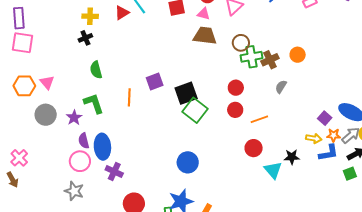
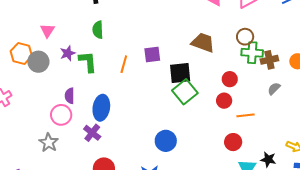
brown trapezoid: (205, 36) -> (203, 43), moved
orange hexagon: (24, 86) -> (21, 54), moved
purple star: (74, 118) -> (68, 53), moved
blue ellipse: (102, 147) -> (101, 108), moved

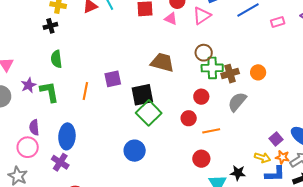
red circle: (230, 79) -> (201, 97), moved
gray semicircle: (274, 89) -> (237, 102), size x1.5
blue circle: (166, 141) -> (135, 151), moved

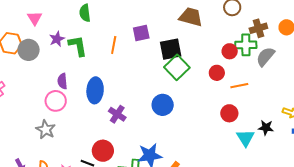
green cross: (212, 68) -> (246, 45), moved
purple cross: (60, 162) -> (117, 114), moved

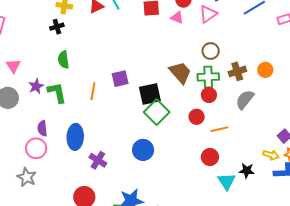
brown trapezoid: (191, 17) -> (180, 73), moved, turned 35
green cross: (246, 45) -> (208, 77), moved

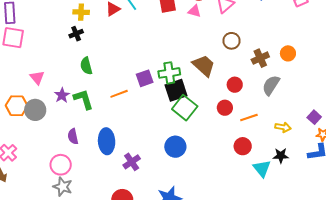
green cross: (208, 77) -> (169, 73), moved
orange line: (93, 91) -> (119, 94), turned 66
pink circle: (36, 148) -> (61, 165), moved
yellow arrow: (271, 155) -> (283, 127), moved
purple cross: (98, 160) -> (132, 162), turned 30

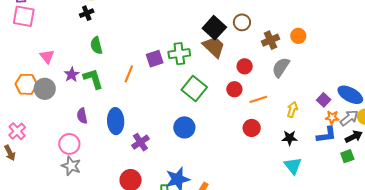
black square: (176, 90) -> (214, 28), moved, turned -30
orange line: (119, 94) -> (129, 74), turned -48
yellow arrow: (283, 127) -> (292, 110), turned -84
cyan triangle: (262, 168) -> (293, 166), moved

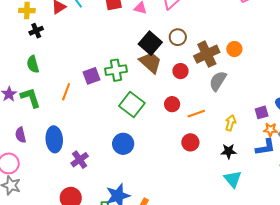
black cross: (87, 13) -> (36, 31), moved
brown cross: (271, 40) -> (207, 54), size x1.4
red circle: (245, 66) -> (180, 71), moved
purple square: (324, 100) -> (262, 112), turned 32

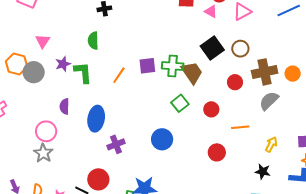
brown trapezoid: (150, 62) -> (192, 73), moved
red circle: (172, 104) -> (211, 109), moved
green square: (132, 105) -> (180, 103), size x0.7
red circle: (190, 142) -> (217, 152), moved

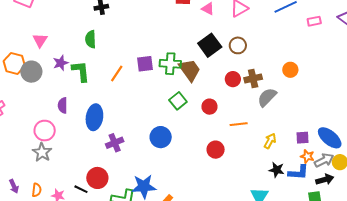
brown cross: (265, 72) -> (253, 78), moved, size x0.7
black star: (263, 172) -> (277, 170), moved

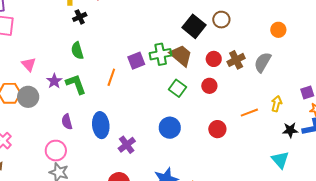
brown cross: (253, 78) -> (236, 60), moved
red circle: (233, 79) -> (214, 59), moved
orange line: (239, 124) -> (249, 113), moved
red circle: (216, 150) -> (217, 129), moved

